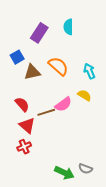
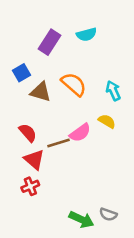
cyan semicircle: (68, 27) -> (87, 34), turned -105
brown triangle: (32, 72) -> (41, 92), turned 30

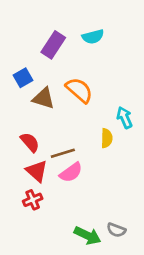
cyan arrow: (113, 91) -> (125, 118), moved
yellow semicircle: (107, 121) -> (107, 138), moved, turned 60
pink semicircle: (80, 133) -> (71, 172), moved

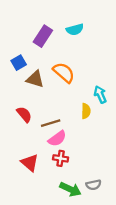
red triangle: (37, 171) -> (30, 163), moved
red cross: (33, 200) -> (61, 158), moved, turned 32
gray semicircle: (116, 230) -> (94, 185), turned -32

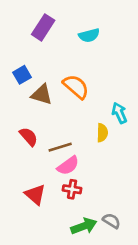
purple rectangle: (43, 36) -> (43, 27), moved
gray semicircle: (94, 185) -> (111, 221), turned -136
green arrow: (70, 189) -> (84, 226), turned -45

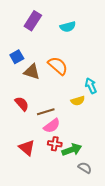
yellow semicircle: (102, 133) -> (78, 101), turned 72
green arrow: (84, 226) -> (72, 150), moved

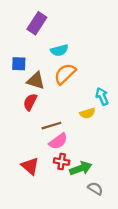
cyan semicircle: (68, 27) -> (59, 50), moved
blue square: (17, 57) -> (19, 64), turned 32
orange semicircle: (58, 66) -> (65, 74), turned -85
red semicircle: (22, 104) -> (30, 102), moved, turned -112

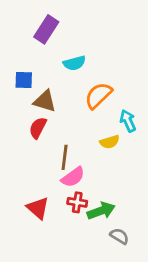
orange semicircle: (65, 74) -> (98, 95), moved
brown line: (51, 126) -> (65, 157), turned -66

